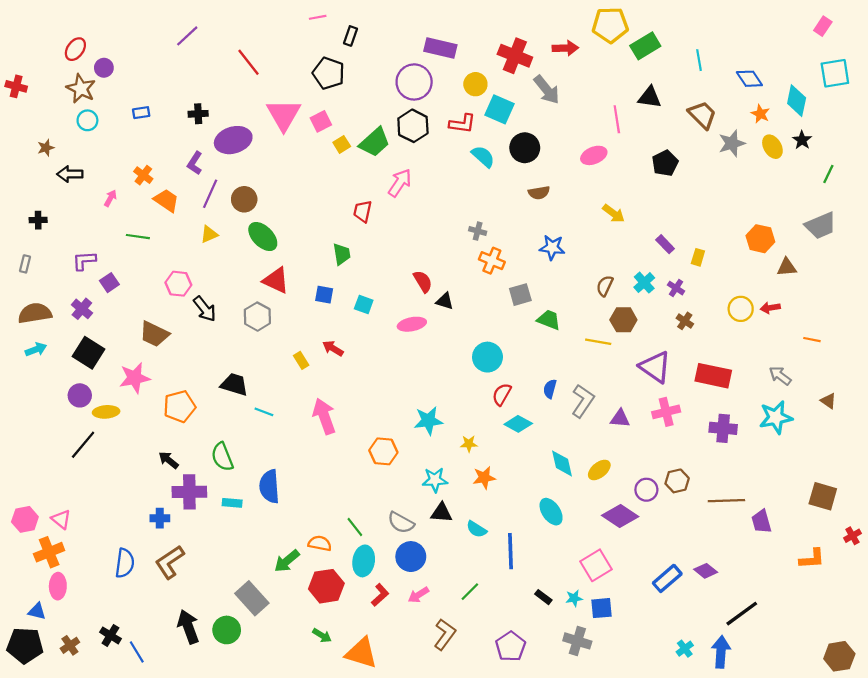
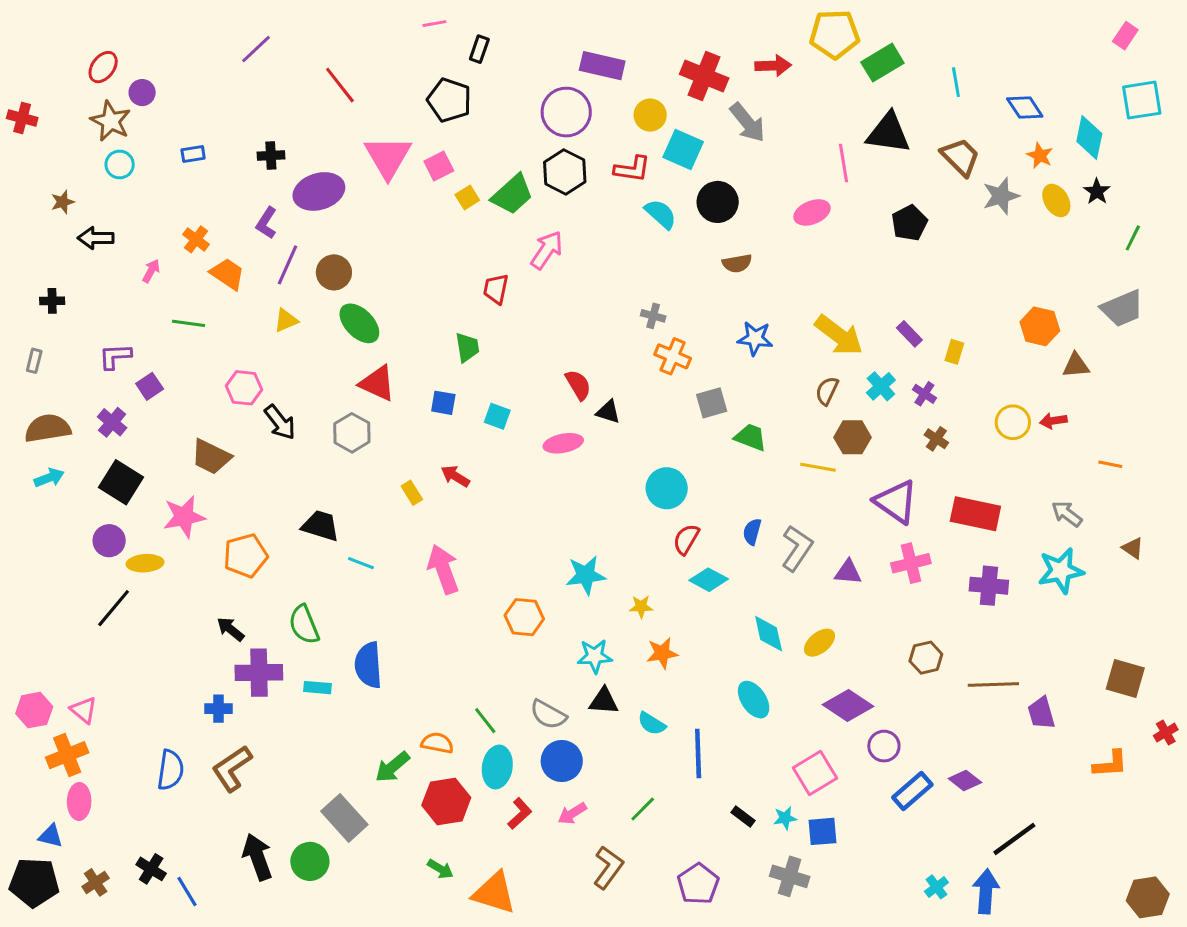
black triangle: (650, 97) -> (888, 133), size x1.4
yellow arrow: (614, 214) -> (839, 335), moved, size x1.6
purple circle: (646, 490) -> (884, 746), moved

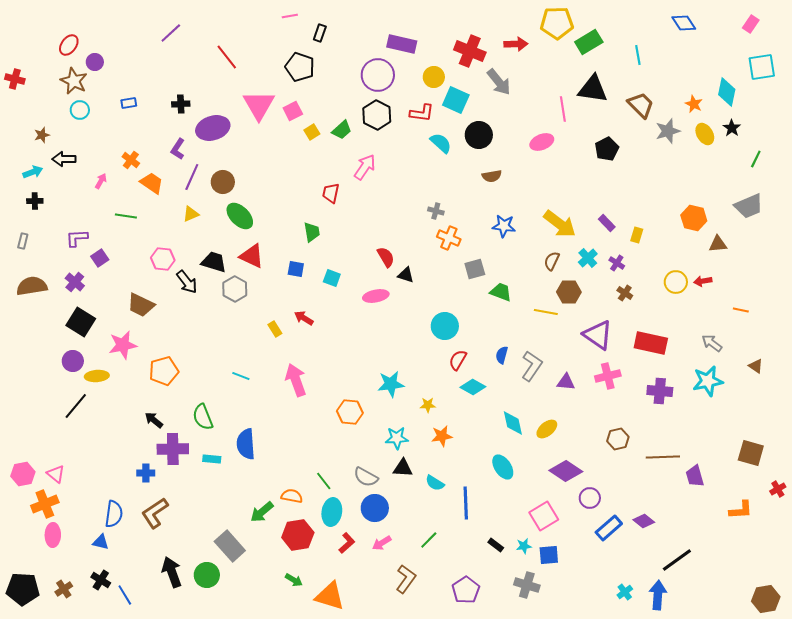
blue diamond: (1025, 108) -> (684, 23), moved
green trapezoid: (512, 194) -> (342, 130), size x0.7
cyan arrow: (49, 478) -> (33, 172), moved
black trapezoid: (320, 526) -> (214, 262), moved
blue triangle: (51, 836) -> (101, 542), moved

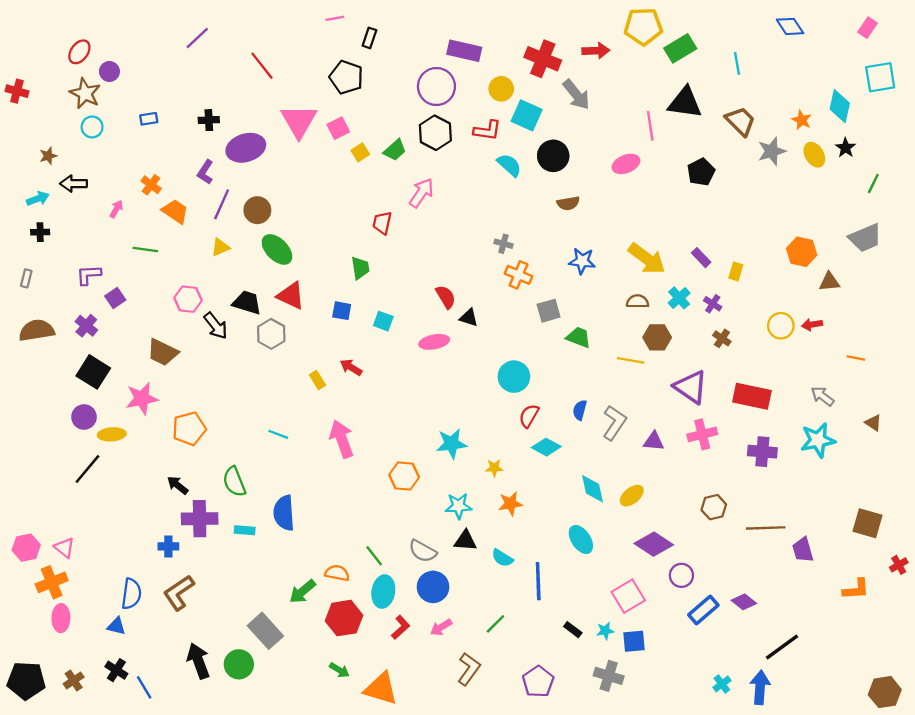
brown semicircle: (552, 261) -> (638, 301), turned 66

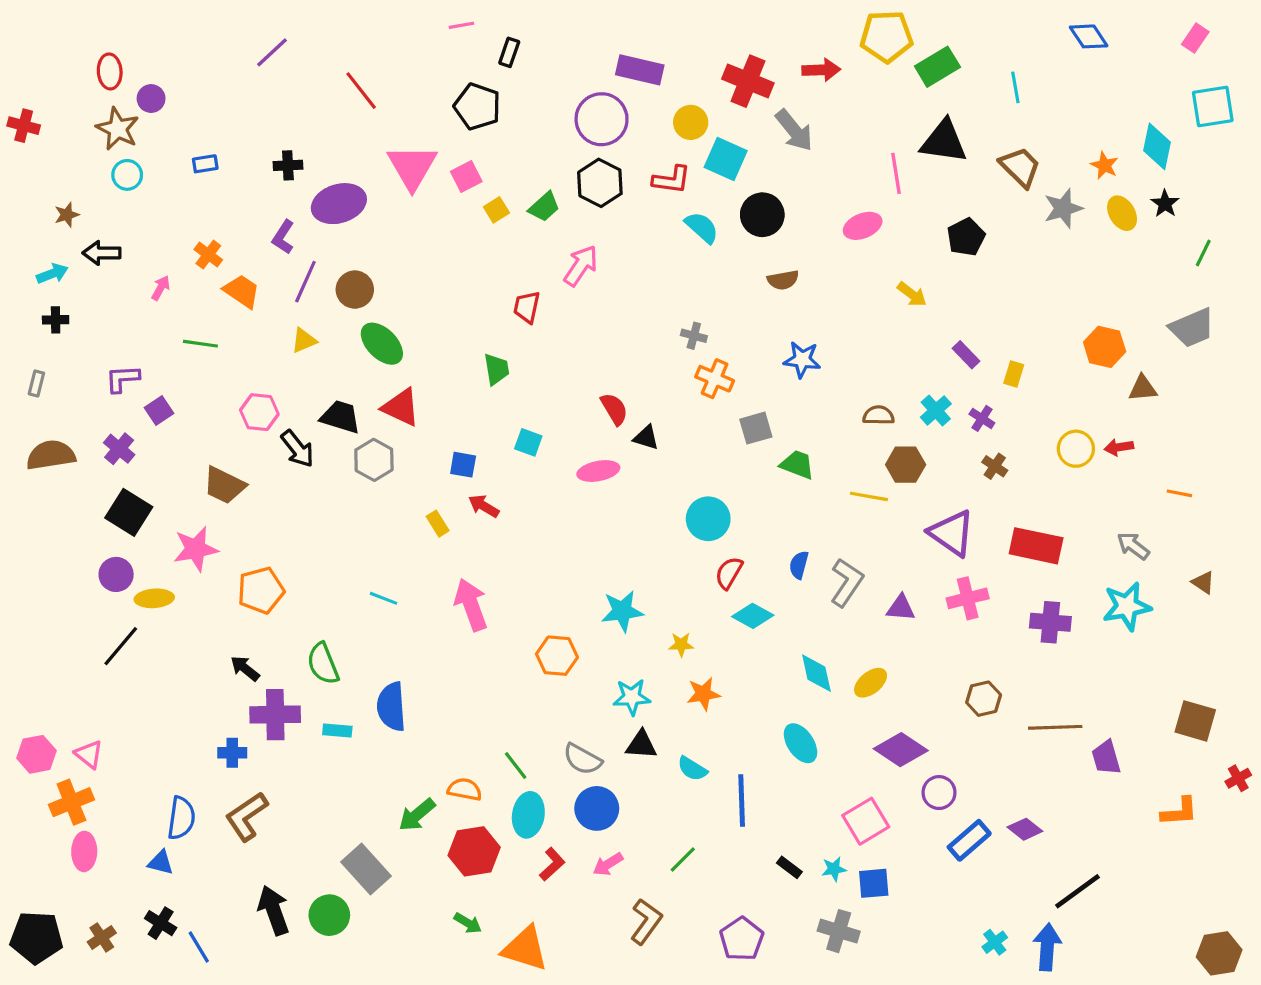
red ellipse: (79, 52) -> (110, 71), turned -40
yellow arrow: (647, 259) -> (912, 294), moved, size x0.6
blue square: (342, 311) -> (463, 465), moved

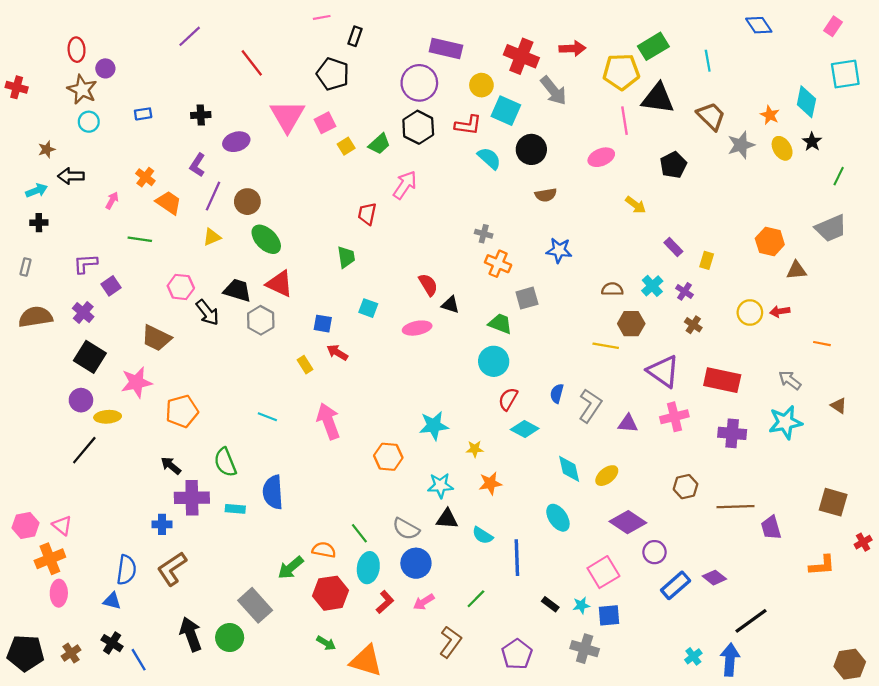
yellow pentagon: (886, 36) -> (621, 72), moved
purple ellipse: (339, 204) -> (236, 142), size x0.7
green trapezoid: (797, 465) -> (500, 324), moved

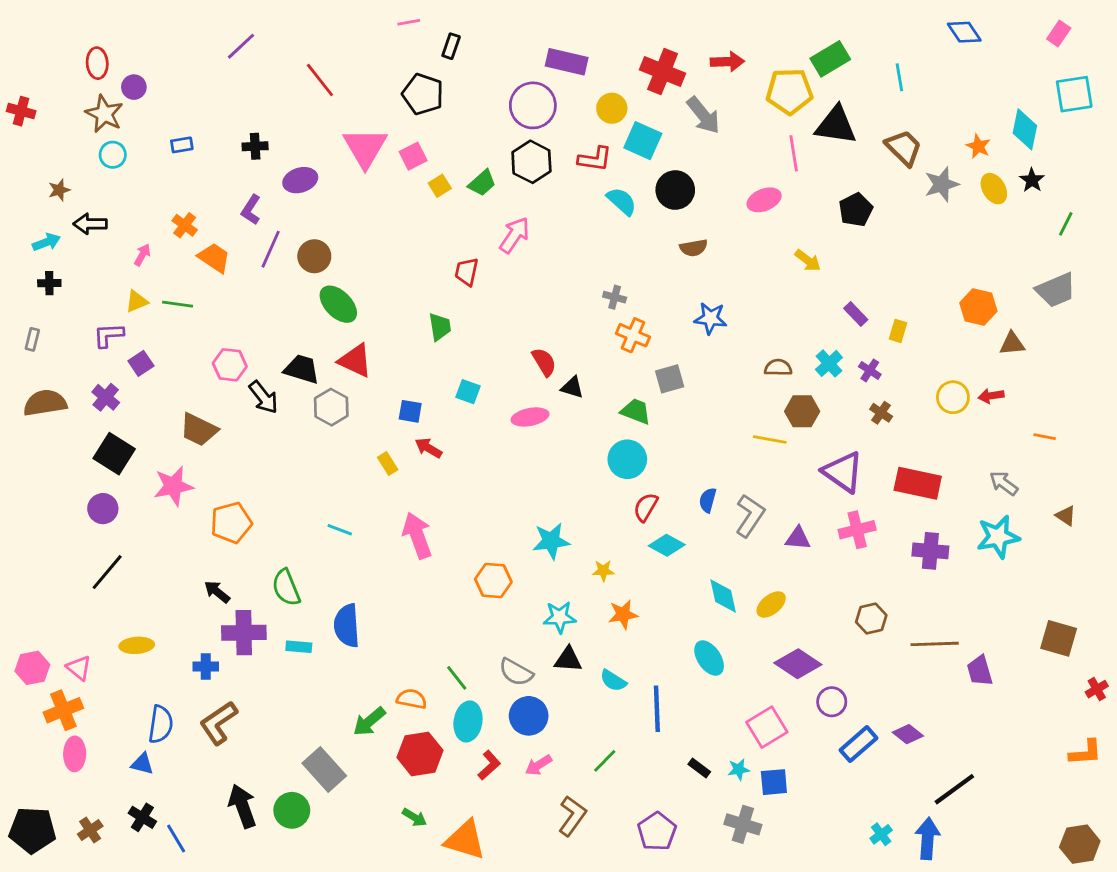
yellow triangle: (212, 237) -> (137, 301), moved
yellow ellipse: (108, 417) -> (137, 645), moved
orange L-shape: (822, 565) -> (1085, 753), moved

